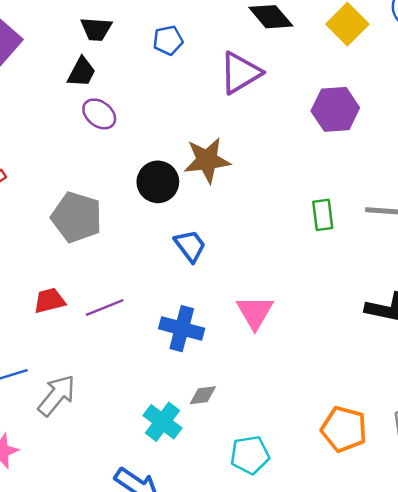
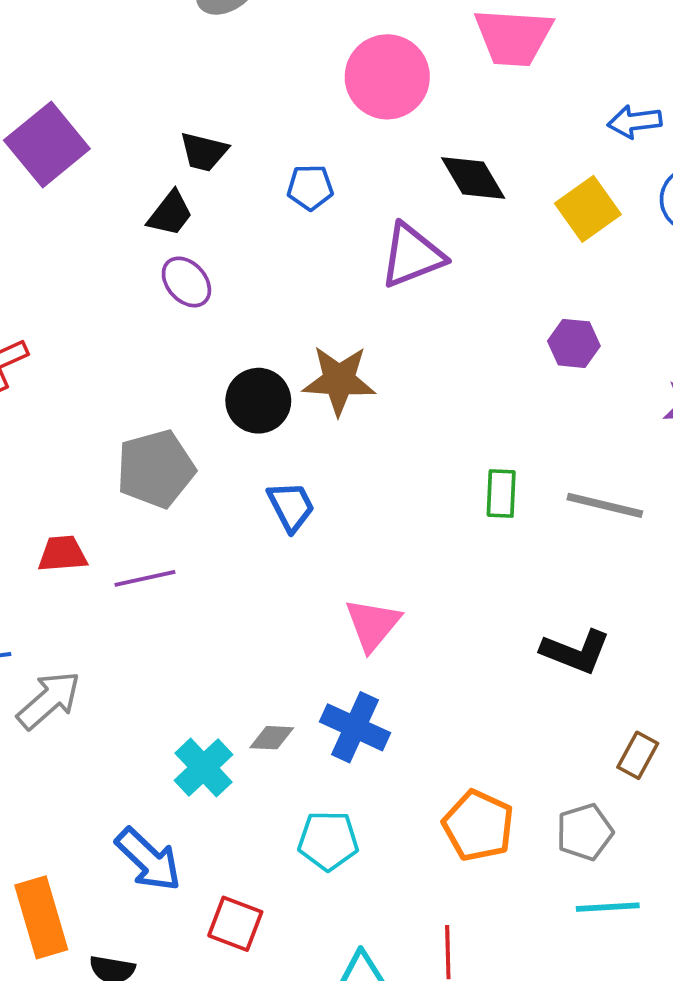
purple hexagon: (335, 109) -> (574, 343), moved, size x0.7
gray pentagon: (77, 217) -> (156, 469), moved, turned 30
blue cross: (182, 329) -> (355, 727), moved

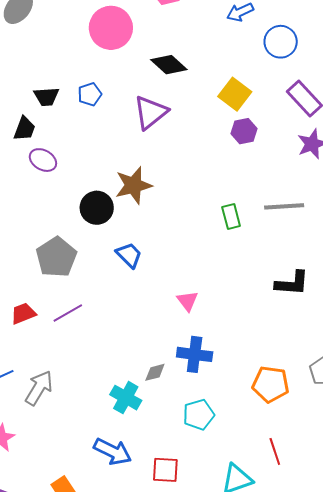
black trapezoid: (204, 152) -> (46, 97), moved
yellow square: (588, 209) -> (235, 94), moved
pink triangle: (373, 624) -> (187, 301), size x0.7

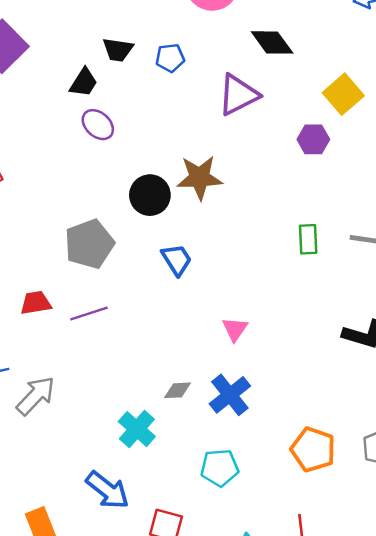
purple hexagon: (244, 131) -> (313, 139), moved
blue cross: (195, 354) -> (230, 395), turned 32
gray diamond: (155, 372) -> (177, 390), moved

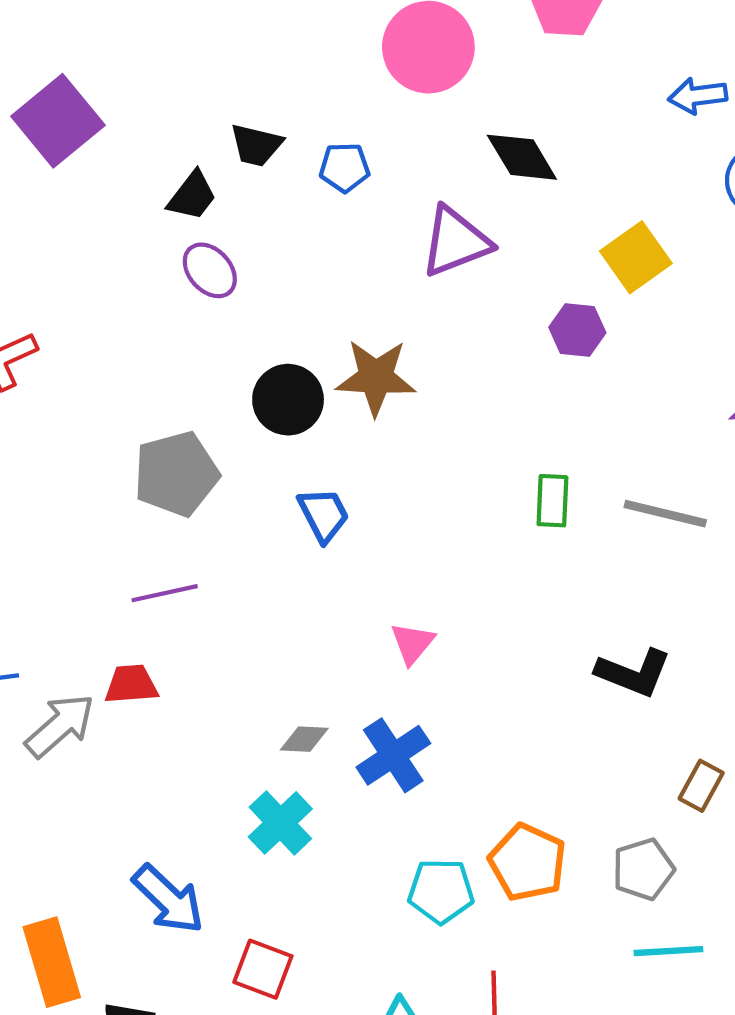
red trapezoid: (36, 303) -> (131, 684), moved
cyan cross: (137, 429) -> (280, 823), moved
cyan pentagon: (220, 468) -> (441, 891), moved

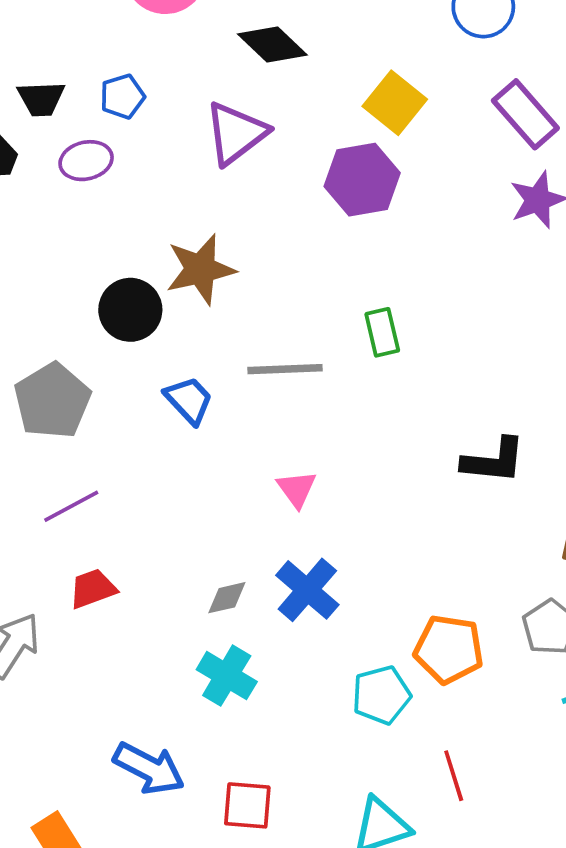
purple ellipse: (210, 270) -> (86, 161), moved, turned -45
purple hexagon: (577, 330) -> (362, 180), size x1.5
gray line: (665, 514) -> (285, 369), moved
red trapezoid: (131, 684) -> (93, 589), moved

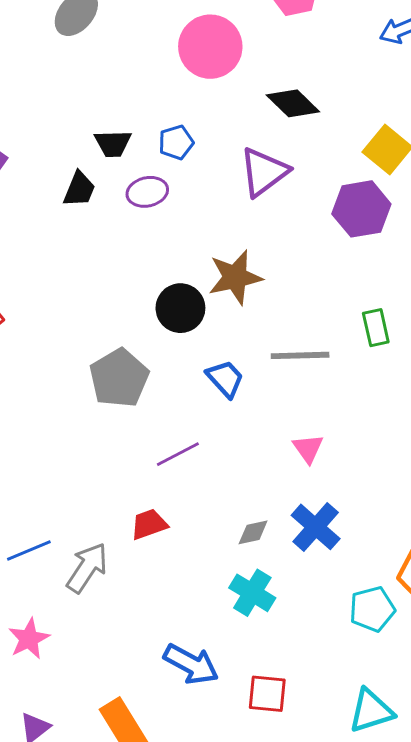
purple line: (71, 506) -> (178, 454), moved

